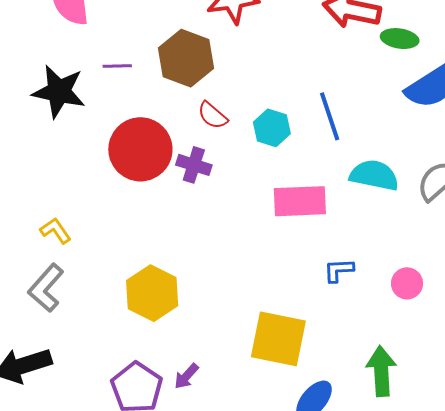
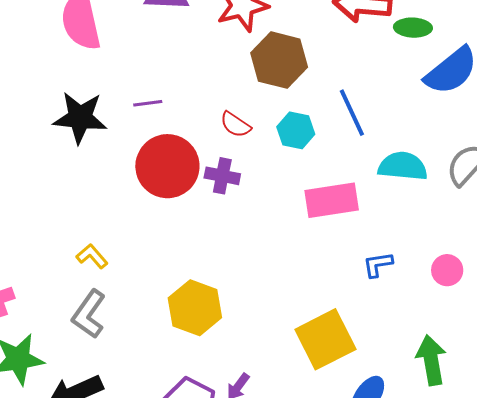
brown hexagon: (186, 58) -> (279, 60), moved
purple line: (117, 66) -> (148, 103), moved
yellow square: (278, 339) -> (325, 339), turned -32

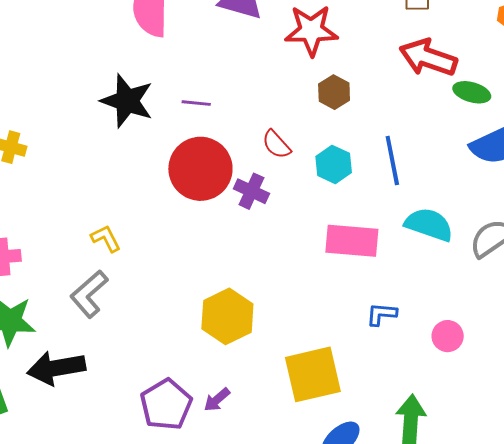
brown hexagon: (279, 60) -> (334, 92), size x0.6
yellow hexagon: (195, 308) -> (227, 316), moved

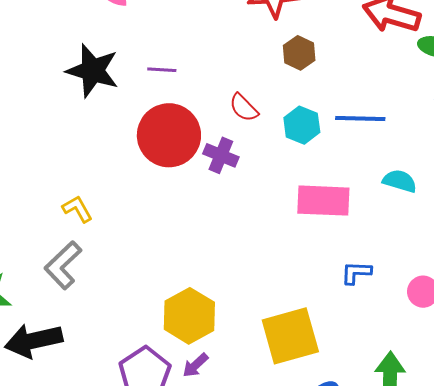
blue line: (392, 160) -> (360, 119), turned -75
cyan semicircle: (429, 225) -> (400, 181), size x0.7
yellow hexagon: (227, 316) -> (189, 316), moved

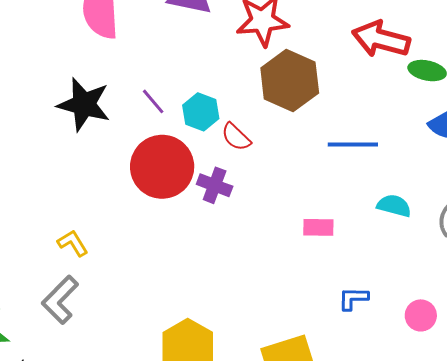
brown hexagon: (299, 53) -> (290, 80), size x1.8
purple line: (162, 70) -> (153, 101), turned 48
cyan hexagon: (302, 125) -> (201, 112), moved
pink rectangle: (323, 201) -> (318, 227), size x0.6

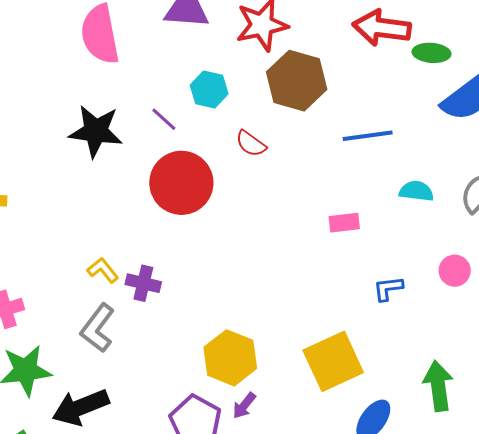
cyan hexagon: (201, 112) -> (209, 90), moved
purple cross: (215, 185) -> (143, 283), moved
pink circle: (421, 315) -> (455, 271), moved

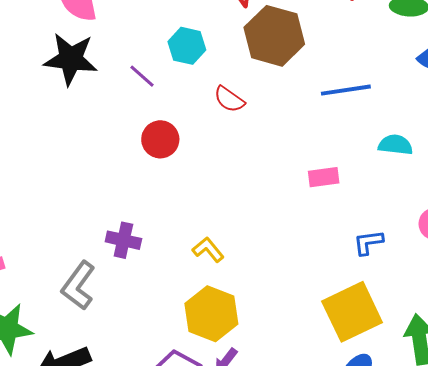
black star: (96, 131) -> (71, 59), moved
red circle: (181, 183) -> (160, 139), size x0.6
yellow L-shape: (103, 270) -> (208, 250), moved
yellow square: (333, 361) -> (352, 312), moved

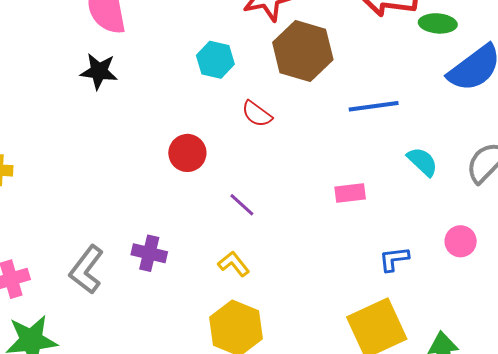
black star: (71, 59) -> (99, 71), size x0.7
purple line: (142, 76) -> (242, 205), moved
cyan semicircle: (395, 145) -> (422, 162), turned 36
gray L-shape: (78, 286) -> (87, 270), moved

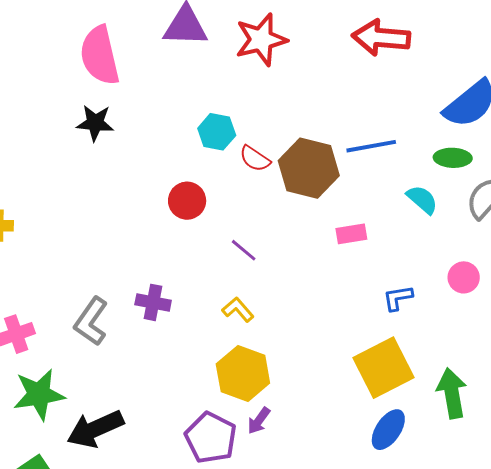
green ellipse: (438, 23) -> (453, 158), moved
brown hexagon: (303, 51) -> (309, 168), moved
cyan hexagon: (215, 60) -> (217, 132), moved

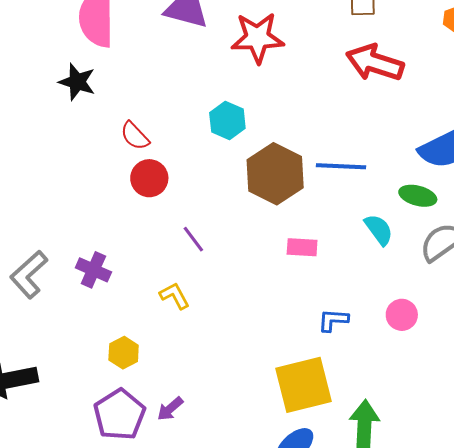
cyan hexagon: (217, 132) -> (227, 121), moved
red semicircle: (255, 159) -> (135, 136), moved
yellow hexagon: (243, 373) -> (124, 353), moved, size x0.6

